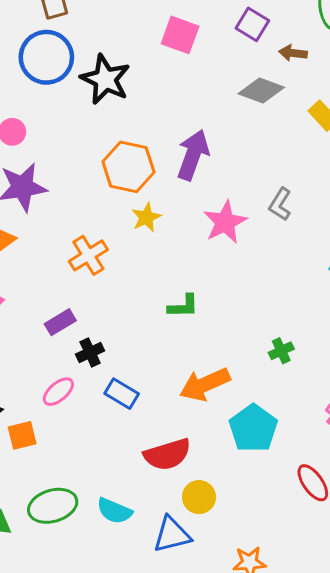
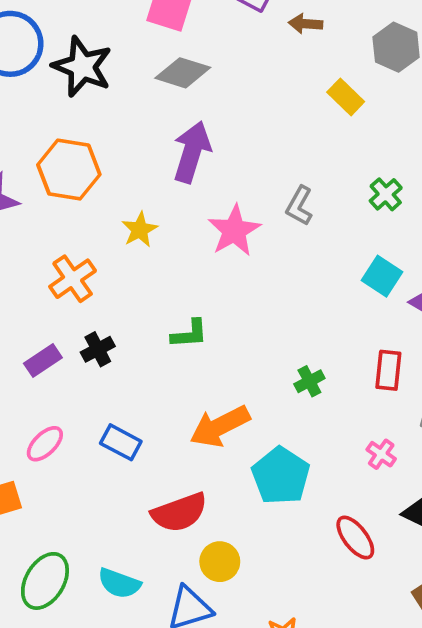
gray diamond: (261, 91) -> (183, 73), moved
orange hexagon: (128, 167) -> (69, 170), moved
black cross: (90, 353) -> (98, 349), moved
green ellipse: (53, 506) -> (45, 581), turned -39

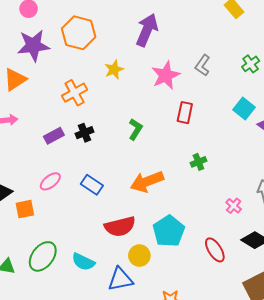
green L-shape: (189, 334) -> (135, 129), turned -60
red rectangle: (388, 370) -> (185, 113), moved
cyan pentagon: (281, 476) -> (169, 231), moved

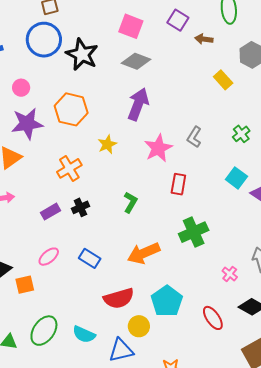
green cross: (198, 162) -> (194, 232), size x1.8

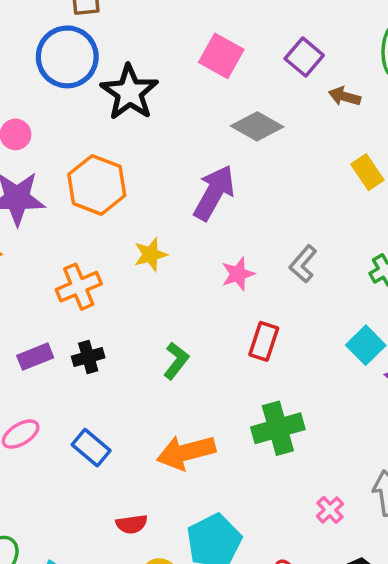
gray diamond: (136, 61) -> (257, 126), moved
pink star: (158, 148) -> (238, 274), size x0.7
red semicircle: (119, 298) -> (132, 524), size x0.6

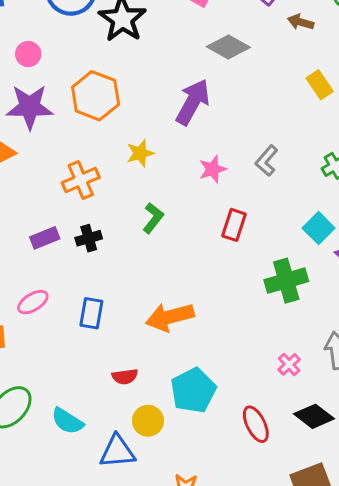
green L-shape: (176, 361) -> (153, 218), moved
green cross: (278, 428) -> (286, 281), moved
blue rectangle: (91, 448) -> (91, 313), turned 60

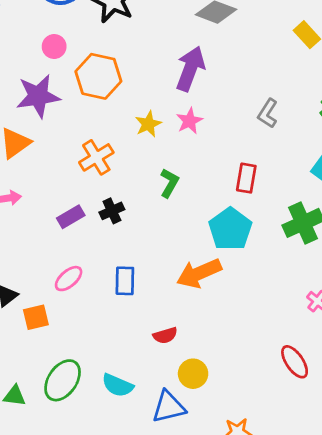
pink circle: (28, 54) -> (54, 46), moved
pink star: (213, 169) -> (189, 121), moved
cyan pentagon: (193, 391) -> (230, 229), moved

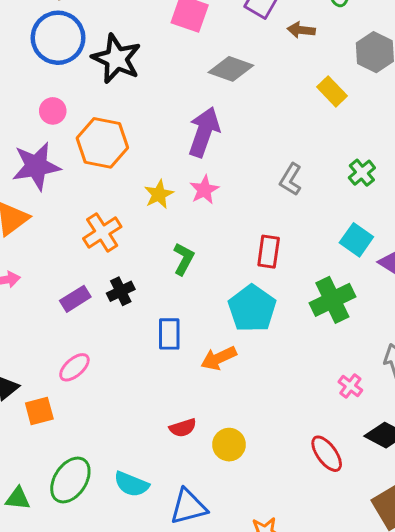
orange arrow: (199, 273) -> (219, 358), size x0.7
blue rectangle: (125, 281) -> (169, 334), moved
yellow circle: (193, 374) -> (229, 445), moved

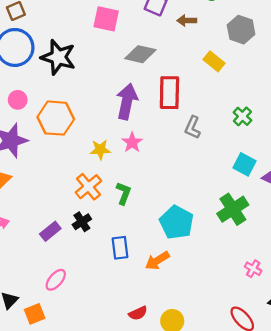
yellow star: (159, 194) -> (100, 150), turned 30
orange cross: (102, 233) -> (88, 187), moved
red rectangle: (269, 252) -> (169, 93), moved, size x1.4

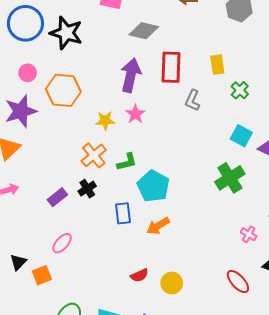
yellow rectangle: (214, 61) -> (217, 65), moved, turned 42
green L-shape: (124, 193) -> (127, 162), turned 55
cyan pentagon: (177, 222) -> (153, 186), moved

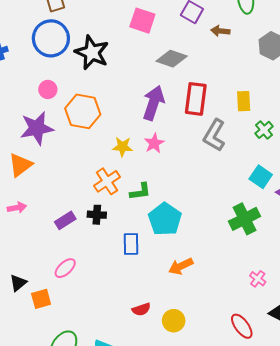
gray L-shape: (193, 100) -> (214, 135), size x1.4
black cross: (87, 189) -> (97, 215), turned 30
orange arrow: (158, 226) -> (181, 266), moved

